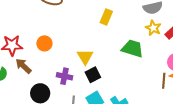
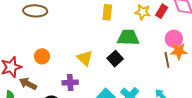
yellow rectangle: (106, 17) -> (107, 12), moved
black square: (93, 75) -> (115, 59), moved

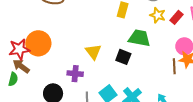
orange circle: (42, 56) -> (38, 43), moved, size x1.6
black square: (115, 59) -> (123, 57), turned -35
brown arrow: (28, 84) -> (21, 66), moved

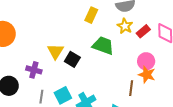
black square: (123, 57) -> (72, 59), moved
brown line: (174, 66) -> (131, 88), moved

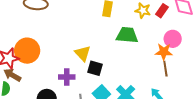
black square: (72, 59) -> (95, 68), moved
orange star: (147, 75) -> (164, 52), moved

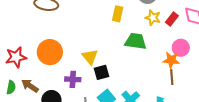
orange circle: (27, 51) -> (50, 52), moved
black square: (95, 68) -> (102, 72), turned -35
brown arrow: (12, 75) -> (30, 86), moved

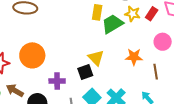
green trapezoid: (136, 41) -> (112, 24), moved, turned -35
yellow triangle: (90, 57) -> (96, 58), moved
orange star: (171, 60) -> (134, 57), moved

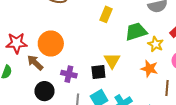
yellow rectangle: (97, 12) -> (106, 14), moved
yellow star: (132, 14) -> (156, 44), moved
brown arrow: (15, 90) -> (35, 63), moved

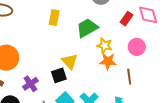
yellow star: (156, 44) -> (105, 46), moved
purple cross: (69, 74) -> (30, 84), turned -35

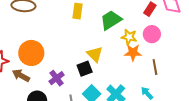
pink circle: (137, 47) -> (152, 34), moved

